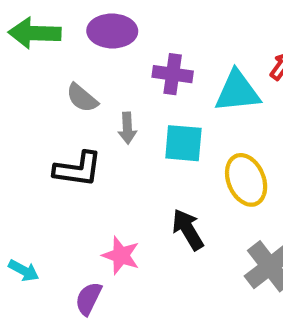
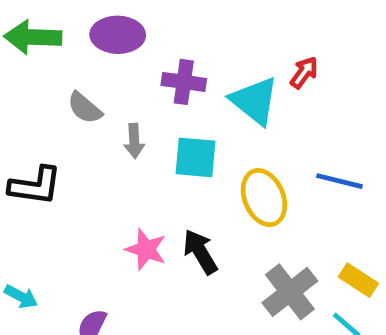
cyan triangle: (237, 91) -> (255, 101), turned 45
black L-shape: (78, 169) -> (35, 186), moved
pink star: (121, 255) -> (146, 249), moved

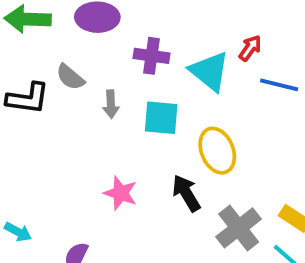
blue line: (339, 181) -> (279, 85), moved
black L-shape: (35, 186) -> (28, 98), moved
black arrow: (200, 252) -> (186, 193), moved

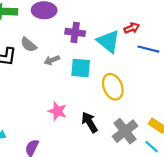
red arrow: (250, 48) -> (132, 28), turned 32
gray arrow: (111, 104) -> (52, 60), turned 72
black arrow: (186, 193) -> (90, 122), moved

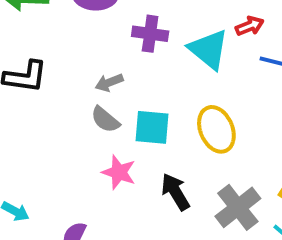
gray semicircle: (29, 45) -> (105, 120), moved
cyan square: (81, 68) -> (152, 127), moved

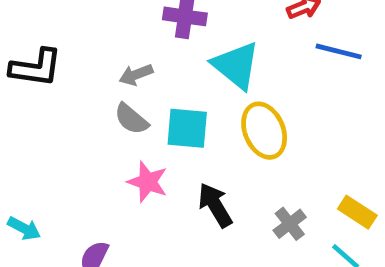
cyan triangle: (209, 49) -> (236, 65), moved
gray cross: (238, 207) -> (290, 224), size x0.6

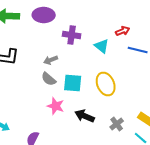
cyan triangle: (236, 65) -> (102, 46), moved, size x0.7
black arrow: (215, 205) -> (85, 116), turned -36

